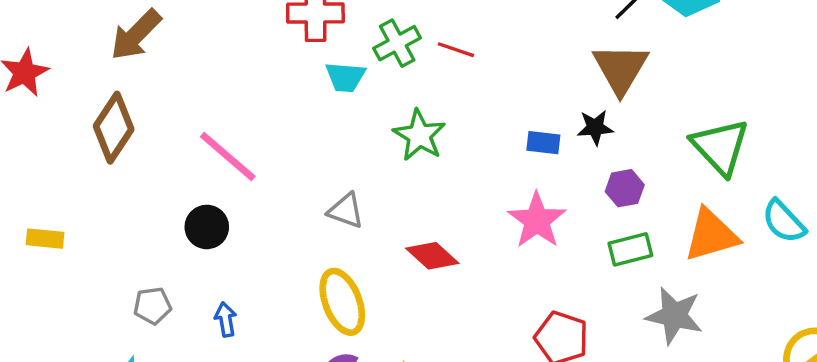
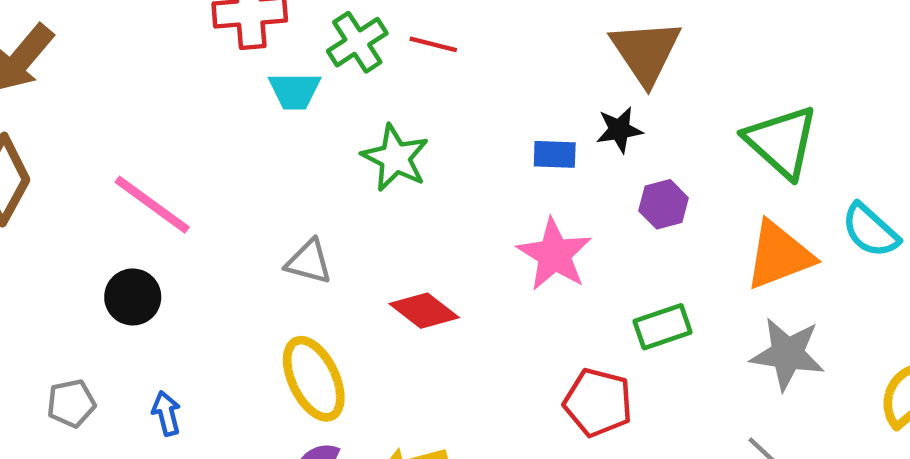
green rectangle: (630, 249) -> (663, 327), moved
gray star: (674, 316) -> (787, 354), moved

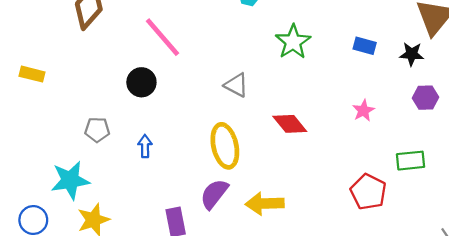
blue rectangle: (555, 154) -> (365, 46), moved
pink star: (554, 255) -> (363, 111), size x0.6

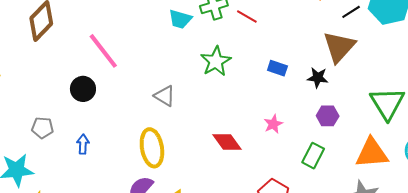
red diamond: (290, 124) -> (227, 142), moved
green rectangle: (411, 161) -> (313, 156), moved, turned -60

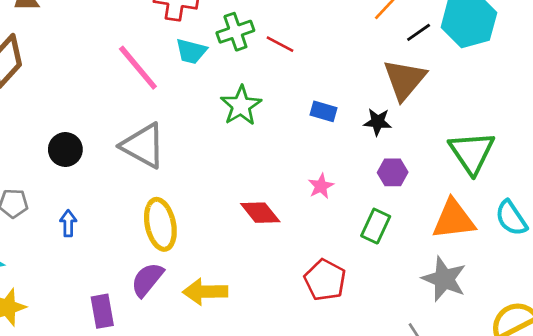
pink line: (103, 51) -> (138, 68), moved
gray triangle: (165, 96) -> (143, 146), moved, size x1.6

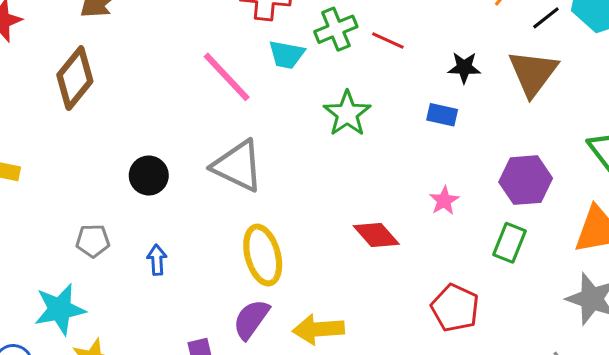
black star: (378, 122) -> (464, 67), moved
purple hexagon: (393, 172) -> (526, 180), size x1.5

